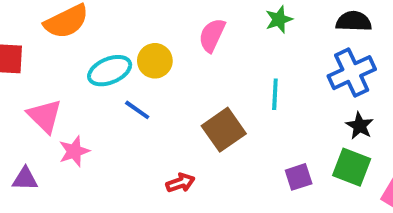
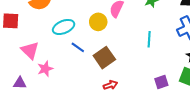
yellow circle: (155, 61) -> (98, 22), moved
brown square: (224, 130) -> (104, 58), moved
red arrow: (180, 183) -> (110, 85), moved

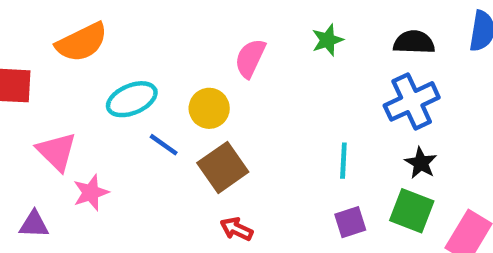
yellow circle: (98, 22) -> (209, 108), moved
cyan line: (149, 39) -> (343, 161), moved
red arrow: (110, 85) -> (236, 229), turned -136

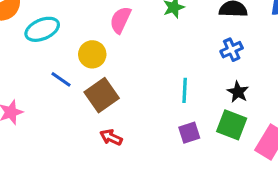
cyan ellipse: (132, 99) -> (42, 29), moved
blue cross: (412, 101) -> (232, 50), size x0.6

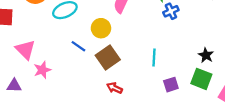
blue cross: (232, 50) -> (171, 11), moved
cyan line: (185, 90) -> (154, 57), moved

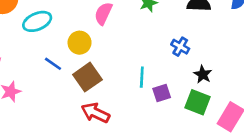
blue cross: (171, 11) -> (180, 47), moved, turned -35
purple square: (171, 85) -> (162, 93), moved
red arrow: (115, 88) -> (95, 113), size x1.5

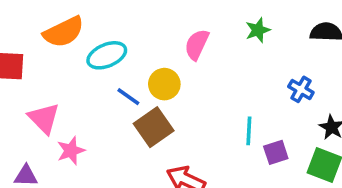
blue line: (53, 64) -> (128, 97), moved
brown square: (87, 77) -> (154, 127), moved

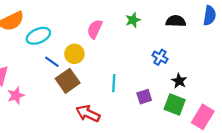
cyan line: (249, 131) -> (114, 83), moved

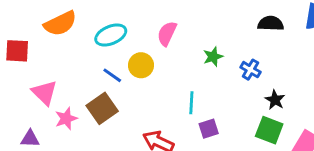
green star: (133, 20) -> (213, 57), moved
cyan ellipse: (38, 36) -> (111, 35), moved
brown square: (68, 81) -> (102, 108), moved
purple square: (144, 97) -> (209, 129), moved

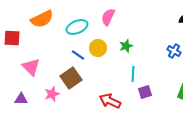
pink semicircle: (167, 34) -> (108, 17), moved
green star: (213, 57) -> (126, 46), moved
pink star: (66, 119) -> (52, 94), moved

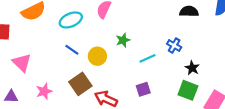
yellow circle: (98, 48) -> (97, 56), moved
cyan line: (133, 74) -> (147, 58), moved, turned 63
brown square: (71, 78) -> (80, 84), moved

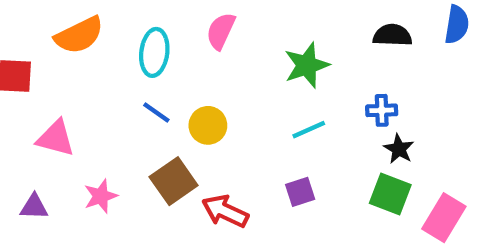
cyan ellipse: (71, 20) -> (154, 52), turned -60
green star: (123, 40) -> (307, 65), moved, size x1.5
blue cross: (174, 46) -> (382, 110), moved, turned -32
pink triangle: (22, 63) -> (56, 138), turned -30

